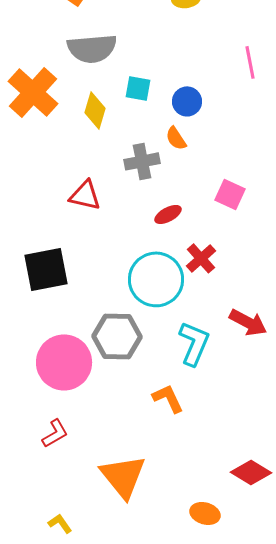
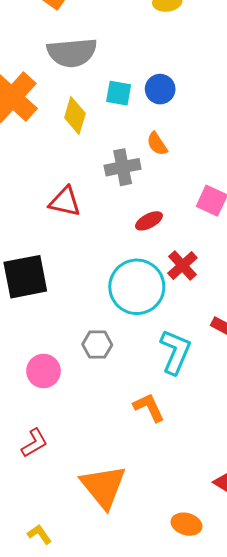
blue circle: (187, 101) -> (160, 89), moved
gray hexagon: (117, 336) -> (97, 345), size x0.6
pink circle: (64, 362) -> (44, 371), size x0.6

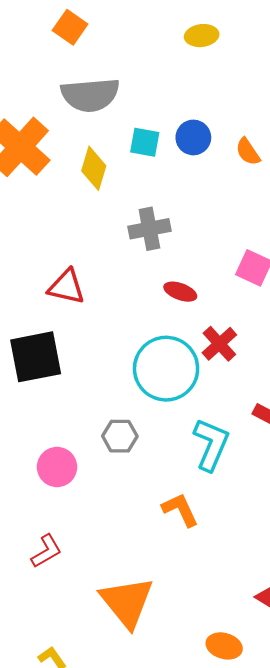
orange semicircle: (157, 144) -> (248, 152), moved
red triangle: (65, 202) -> (67, 287), moved
red ellipse: (149, 221) -> (180, 292), turned 48

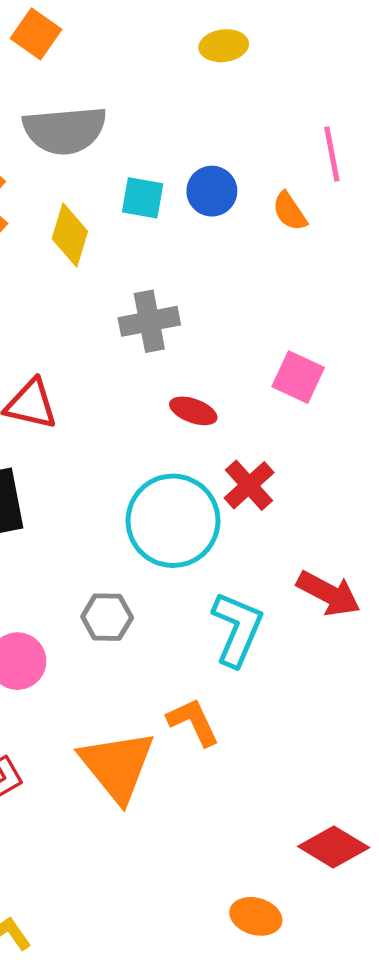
orange triangle: (127, 602) -> (117, 766), moved

